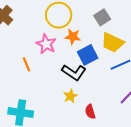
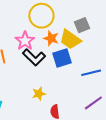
yellow trapezoid: (113, 42) -> (70, 39), moved
black L-shape: (74, 72) -> (34, 57), moved

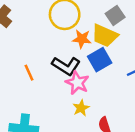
pink star: (25, 41) -> (77, 83), moved

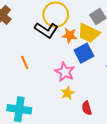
black L-shape: (66, 66) -> (46, 30), moved

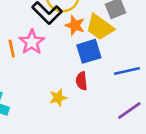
pink star: (65, 72) -> (32, 42), moved
red semicircle: (87, 108) -> (82, 81), moved

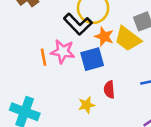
pink star: (32, 42) -> (63, 51), turned -30
blue square: (89, 51) -> (92, 59), moved

